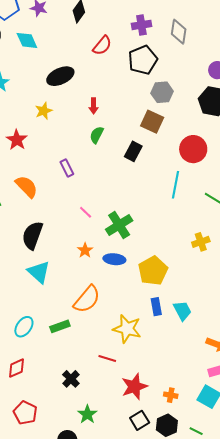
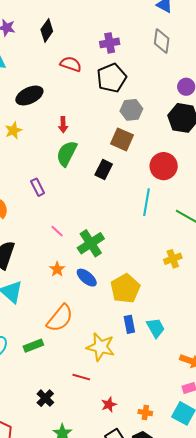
gray diamond: (179, 32) -> (162, 41), moved
red semicircle: (102, 46) -> (71, 64), turned -110
green semicircle: (97, 135) -> (67, 154), size x1.5
blue ellipse: (114, 259) -> (87, 278), turned 35
red star: (134, 387) -> (109, 405), size x0.6

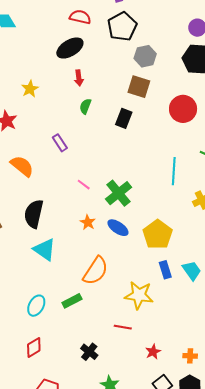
black ellipse: (29, 96) -> (70, 48), moved
green semicircle: (67, 154) -> (85, 106), size x0.6
cyan line: (147, 202) -> (174, 171), moved

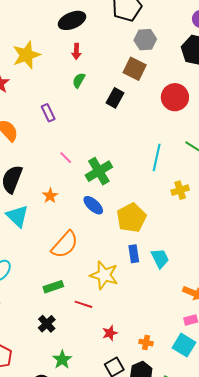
yellow star: (30, 89) -> (26, 55), size x1.6
orange star: (88, 222) -> (50, 196), moved
green rectangle: (72, 301) -> (53, 287), moved

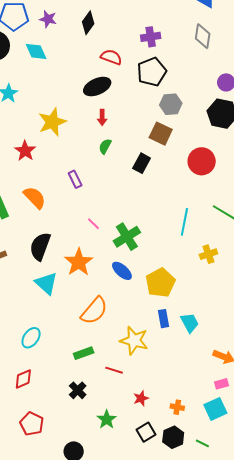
orange star: (50, 196) -> (79, 262), size x1.8
cyan square: (184, 345) -> (215, 409), turned 35
green star: (62, 360) -> (107, 419), moved

